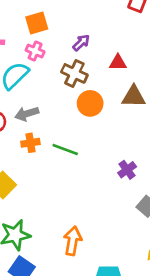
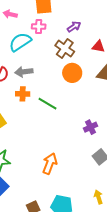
pink cross: (35, 51) -> (39, 26), turned -32
orange arrow: (73, 241) -> (50, 164), moved

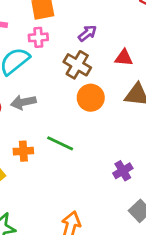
orange cross: (23, 94) -> (23, 151), moved

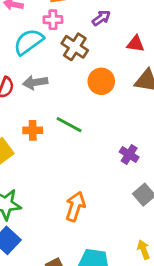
brown cross: (77, 65) -> (75, 47), moved
purple cross: (123, 171) -> (129, 155), turned -30

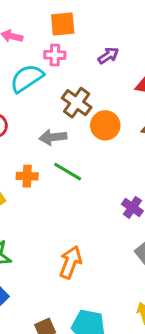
brown cross: (75, 47) -> (77, 103), moved
gray arrow: (35, 82) -> (53, 137), moved

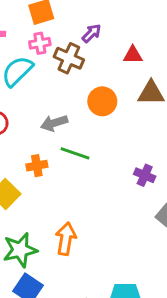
brown cross: (77, 103) -> (69, 58), moved
orange arrow: (71, 262) -> (66, 239), moved

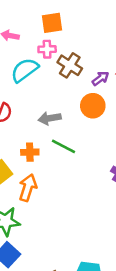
purple arrow: (91, 33) -> (100, 78), moved
orange arrow: (66, 239) -> (28, 188), moved

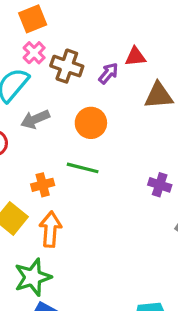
pink cross: (47, 49) -> (34, 53), turned -30
orange circle: (93, 106) -> (91, 123), moved
gray arrow: (50, 118) -> (35, 119), moved

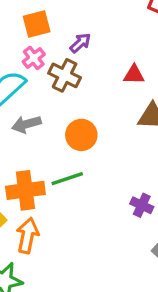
purple arrow: (108, 73) -> (80, 43), moved
green line: (83, 168) -> (67, 179), turned -40
orange cross: (43, 185) -> (25, 190), size x1.6

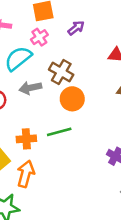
brown cross: (65, 75) -> (61, 72), moved
orange cross: (25, 190) -> (26, 139), size x0.7

